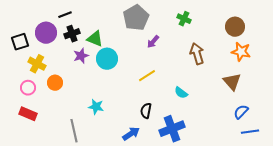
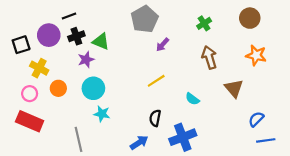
green cross: (184, 19) -> (204, 23), moved, turned 32
brown circle: (235, 27) -> (250, 18), moved
cyan circle: (107, 59) -> (93, 88), moved
brown triangle: (232, 82) -> (234, 88), moved
red rectangle: (28, 114) -> (30, 121), size x1.4

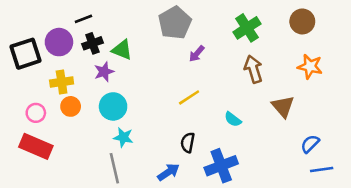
green cross: (204, 23) -> (247, 28), size x1.5
black square: (21, 45) -> (26, 54), size x1.4
yellow cross: (39, 68) -> (62, 82), moved, turned -36
gray line: (79, 139) -> (114, 168), moved

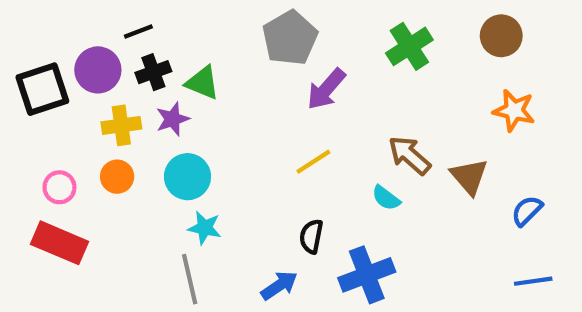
purple arrow: (197, 54) -> (326, 89), size x1.5
brown arrow: (253, 69) -> (409, 155), moved, turned -32
yellow cross: (62, 82) -> (121, 125), moved
blue semicircle: (310, 144) -> (527, 211), moved

